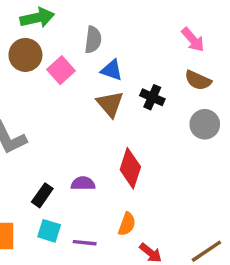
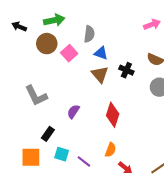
pink arrow: (193, 40) -> (152, 24), moved, turned -70
purple semicircle: (83, 183) -> (73, 112), moved, turned -56
black rectangle: (42, 195) -> (48, 134), moved
purple line: (85, 243) -> (84, 161), turned 32

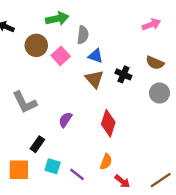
green arrow: (54, 20) -> (57, 19), moved

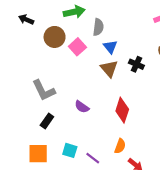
blue triangle: (96, 56) -> (110, 47), turned 32
purple semicircle: (65, 120) -> (82, 107), turned -88
black rectangle: (37, 144) -> (47, 121), moved

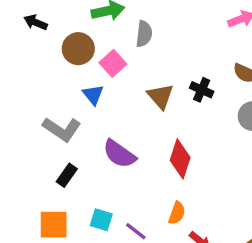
blue triangle: (110, 47) -> (93, 95), moved
gray L-shape: (44, 90) -> (62, 129), turned -30
purple semicircle: (82, 107) -> (119, 154), size x1.5

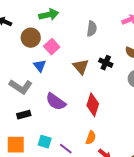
gray semicircle: (144, 34) -> (92, 29), moved
black rectangle: (67, 175) -> (24, 115), turned 40

